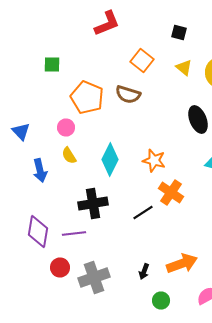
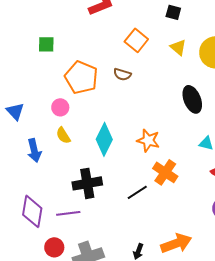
brown semicircle: (128, 94) -> (122, 74), size x0.7

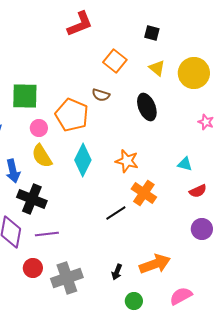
green square: (46, 44) -> (25, 96), moved, size x1.6
orange pentagon: (81, 77) -> (72, 115), moved
black ellipse: (192, 99) -> (147, 107), moved
yellow semicircle: (63, 135) -> (42, 156), size x1.4
black cross: (87, 183) -> (32, 199), moved, turned 32

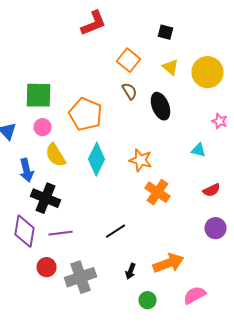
brown semicircle: (101, 95) -> (130, 91), moved, turned -138
pink circle: (39, 128) -> (42, 127), moved
cyan triangle: (185, 164) -> (198, 150), moved
black line: (116, 213) -> (116, 231), moved

